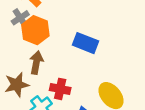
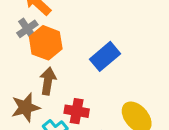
blue rectangle: (85, 43) -> (105, 56), turned -60

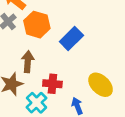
orange hexagon: (46, 43) -> (37, 25), moved

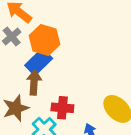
blue rectangle: (71, 38) -> (39, 62), moved

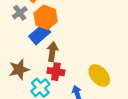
brown arrow: (34, 82) -> (52, 52), moved

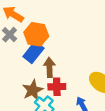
brown star: (19, 69) -> (33, 90), moved

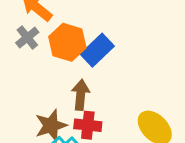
blue rectangle: (33, 52) -> (97, 50), moved

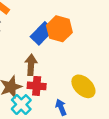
orange hexagon: (67, 42) -> (59, 29), moved

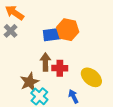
blue rectangle: (42, 33) -> (53, 34), turned 42
red cross: (37, 86) -> (60, 68), moved

